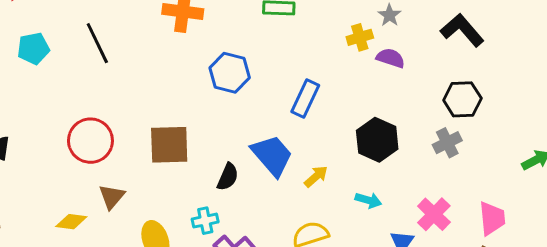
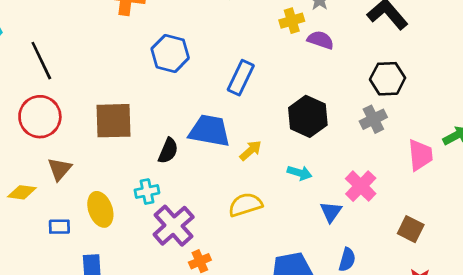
black line: (97, 43) -> (41, 61), moved
blue trapezoid: (272, 155) -> (210, 131), turned -39
pink trapezoid: (492, 218) -> (420, 155), moved

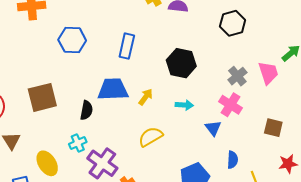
gray cross: (373, 119) -> (237, 76), moved

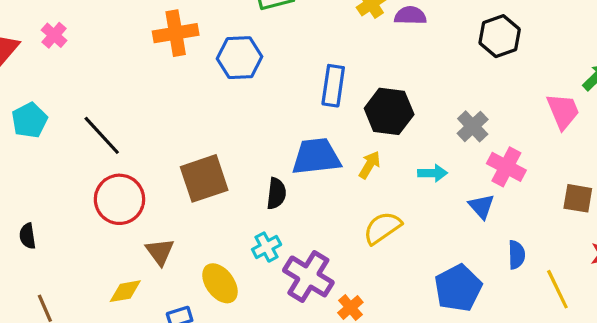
blue hexagon: (72, 40) -> (240, 58), moved
black hexagon: (181, 63) -> (389, 111), moved
gray cross: (237, 76) -> (473, 126), moved

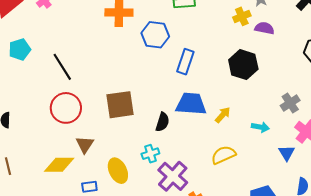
blue rectangle: (333, 86) -> (185, 62), moved
black hexagon: (389, 111) -> (243, 65), moved
yellow diamond: (125, 291) -> (59, 165), size x1.4

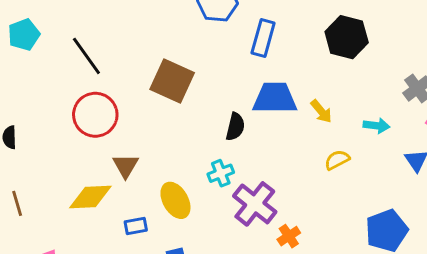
brown square: (120, 105) -> (172, 81), moved, turned 36
yellow arrow: (223, 115) -> (321, 111), turned 102
yellow semicircle: (223, 155) -> (337, 160), moved, size x0.7

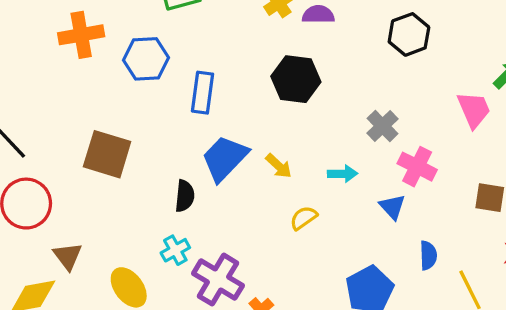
blue trapezoid: (275, 98) -> (225, 158), turned -39

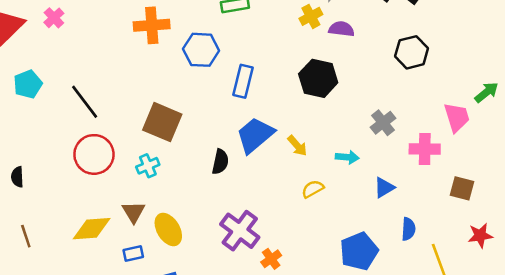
pink cross: (417, 167) -> (425, 149), moved, turned -32
blue triangle: (392, 207) -> (384, 188), turned 35
cyan cross: (175, 250) -> (148, 166), moved
brown triangle: (68, 256) -> (134, 212), moved

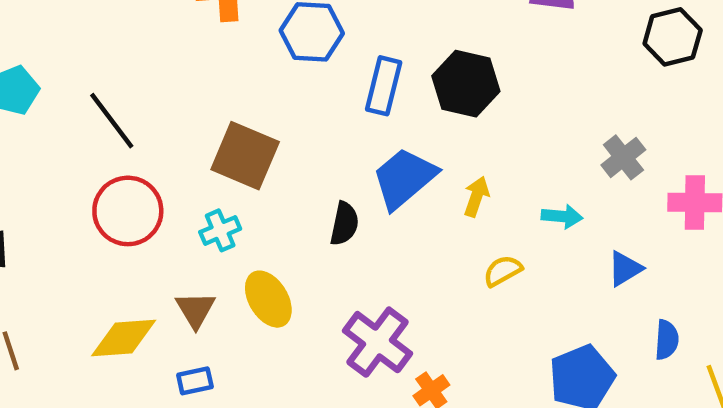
black hexagon: (318, 78) -> (466, 84), moved
yellow arrow: (297, 146) -> (476, 197), turned -120
yellow ellipse: (168, 230) -> (268, 299), moved

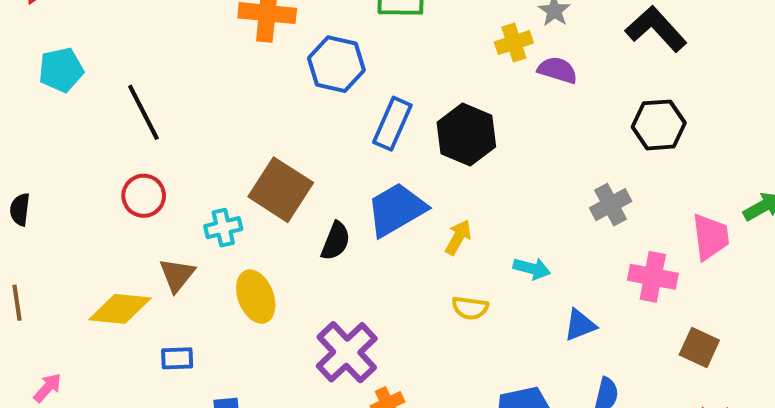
brown square: (245, 156) -> (281, 190), moved
gray cross: (623, 157) -> (611, 205), moved
red circle: (128, 211) -> (144, 196), size x0.7
yellow semicircle: (503, 271) -> (470, 308), turned -153
brown triangle: (195, 310) -> (177, 275), moved

